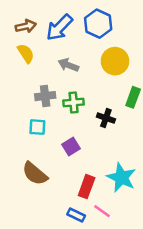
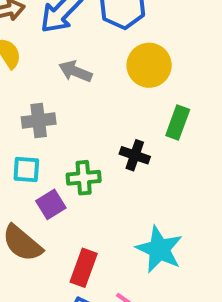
green cross: (74, 103) -> (84, 178), moved
purple square: (71, 146) -> (51, 204), moved
red rectangle: (87, 187) -> (84, 268), moved

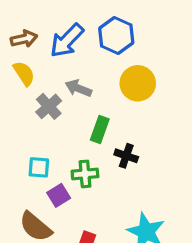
gray cross: (39, 120) -> (49, 106), moved, turned -35
green rectangle: (178, 123) -> (100, 129), moved

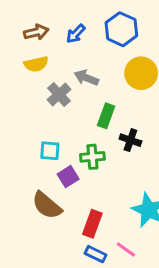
blue arrow: (67, 40) -> (76, 34), size x0.6
yellow semicircle: (24, 73) -> (36, 64), turned 110

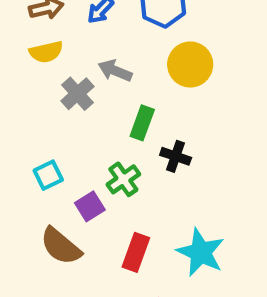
cyan square: (50, 151) -> (48, 175), moved, turned -30
green cross: (92, 157) -> (123, 179), turned -30
red rectangle: (92, 224) -> (136, 252), moved

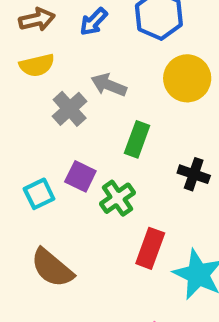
black cross: (176, 156) -> (194, 174), moved
purple square: (90, 206) -> (80, 176), moved, turned -32
red rectangle: (136, 252) -> (150, 248), moved

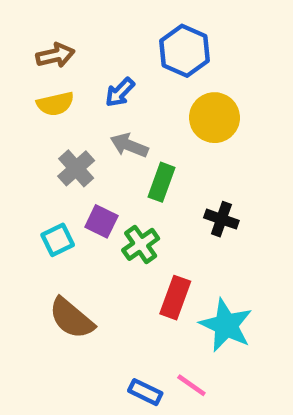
blue arrow: (94, 22) -> (120, 92), moved
gray arrow: (109, 85) -> (129, 145), moved
gray cross: (70, 109) -> (76, 168), moved

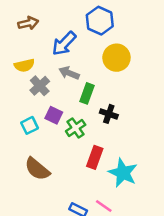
blue arrow: (120, 92) -> (64, 44), size x1.5
yellow semicircle: (55, 104) -> (24, 65), moved
black cross: (221, 219) -> (109, 114), moved

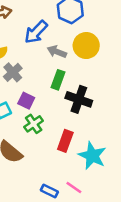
gray arrow: (69, 73) -> (57, 52), moved
black cross: (109, 114) -> (79, 99), size x1.5
green cross: (76, 128) -> (34, 124), moved

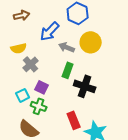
green cross: (34, 124) -> (39, 106), moved, turned -35
red rectangle: (65, 141) -> (74, 120), turned -42

